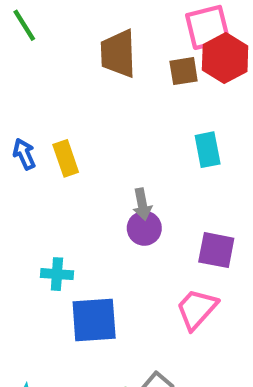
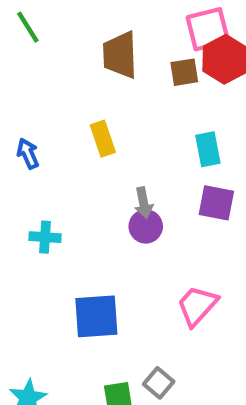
yellow rectangle: (66, 158) -> (103, 139), moved
purple square: (216, 250) -> (216, 203), moved
cyan cross: (57, 274) -> (45, 237), moved

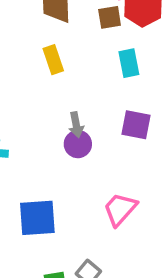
yellow rectangle: (103, 139) -> (53, 60), moved
cyan rectangle: (208, 149) -> (129, 63), moved

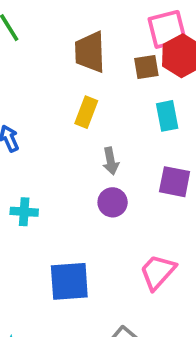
yellow rectangle: (53, 60) -> (86, 112), turned 40
gray arrow: (76, 125) -> (111, 161), moved

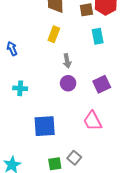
purple square: (175, 182) -> (102, 84), moved, turned -36
pink trapezoid: (158, 272) -> (93, 121), turned -70

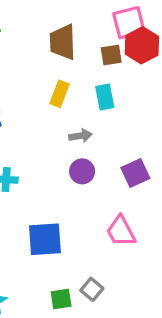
cyan rectangle: (98, 36) -> (105, 97), moved
gray arrow: (67, 61) -> (80, 136), turned -88

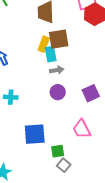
brown square: (111, 55) -> (59, 39), moved, size x1.5
cyan rectangle: (105, 97) -> (51, 54), moved
green square: (61, 299) -> (58, 151), moved

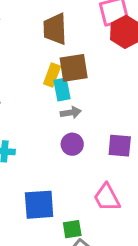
purple square: (91, 93) -> (120, 146), turned 30

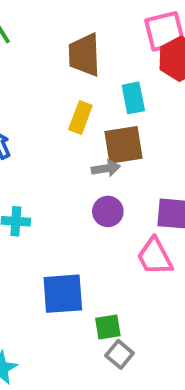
brown square: (74, 68) -> (123, 145), moved
cyan rectangle: (62, 89) -> (133, 98), moved
pink trapezoid: (107, 197) -> (155, 257), moved

